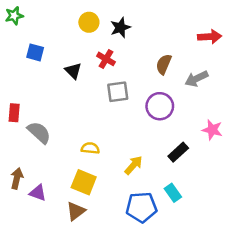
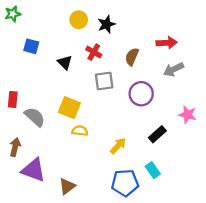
red arrow: (210, 37) -> (167, 43), moved
brown semicircle: (164, 64) -> (132, 57), moved
brown arrow: (17, 178) -> (15, 147), moved
yellow square: (84, 182) -> (69, 108), moved
purple triangle: (38, 193) -> (34, 170), size x1.6

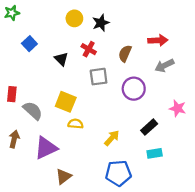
blue square: (31, 46) -> (29, 44), turned 32
purple triangle: (34, 170) -> (46, 148), moved, turned -45
cyan rectangle: (153, 170) -> (155, 153), moved, turned -64

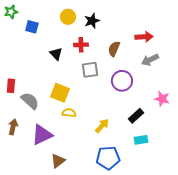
blue square: (29, 44) -> (32, 27), moved, turned -32
red cross: (89, 49) -> (81, 45), turned -32

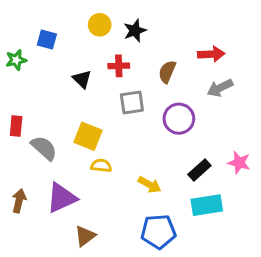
green star: (11, 12) -> (16, 60), moved
pink star: (162, 99) -> (239, 163), moved
yellow arrow: (102, 126) -> (150, 185), turned 77
brown arrow: (13, 127) -> (19, 201), moved
cyan rectangle: (141, 140) -> (207, 205), size x1.5

